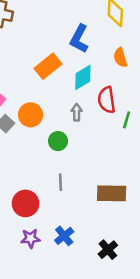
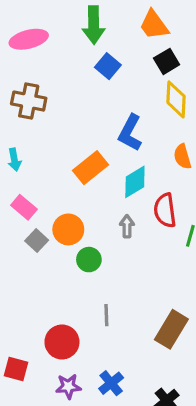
green circle: (58, 141) -> (89, 260), moved
brown rectangle: (112, 193) -> (171, 329), turned -60

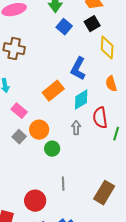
black square: (167, 61) -> (92, 24), moved
pink rectangle: (24, 207) -> (19, 111), moved

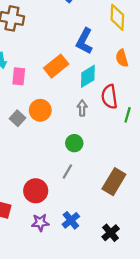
pink rectangle: (19, 111) -> (19, 76), moved, turned 56
green circle: (52, 149) -> (74, 143), moved
gray line: (63, 184) -> (67, 172), turned 32

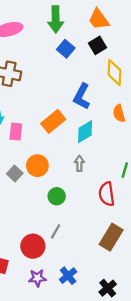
red semicircle: (109, 97) -> (107, 194), moved
green circle: (74, 143) -> (57, 196), moved
gray line: (67, 172) -> (56, 231), moved

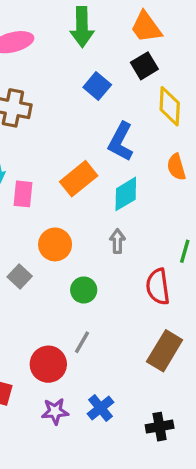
blue square: (66, 49) -> (97, 86), moved
gray square: (15, 174) -> (20, 277), moved
black cross: (108, 288) -> (160, 427), turned 30

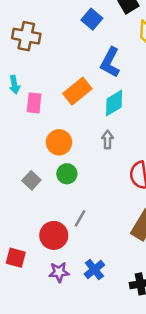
gray square: (20, 277) -> (31, 180), moved
green circle: (84, 290) -> (67, 174), moved

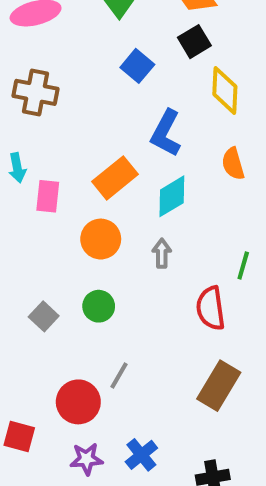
orange circle: (59, 142) -> (101, 239), moved

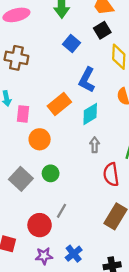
orange circle: (101, 239) -> (40, 139), moved
gray arrow: (162, 253) -> (95, 145), moved
gray square: (44, 316) -> (21, 179), size x1.5

